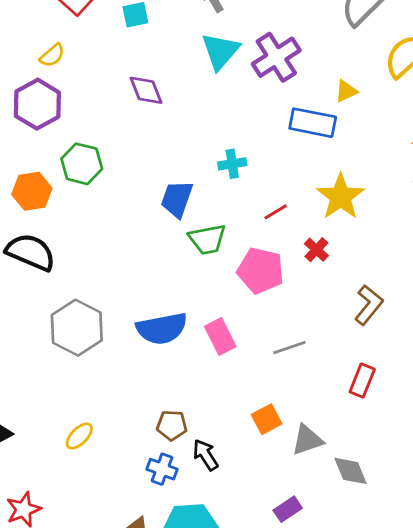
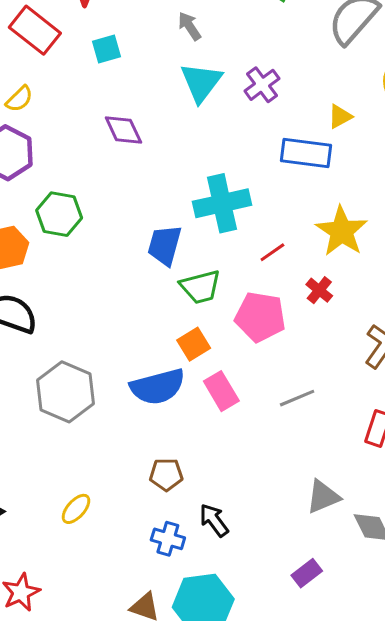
purple cross: (276, 57) -> (262, 85), size x0.7
cyan cross: (232, 164) -> (222, 203), size x1.8
orange square: (267, 419) -> (194, 344), moved
brown pentagon: (172, 425) -> (166, 475), moved

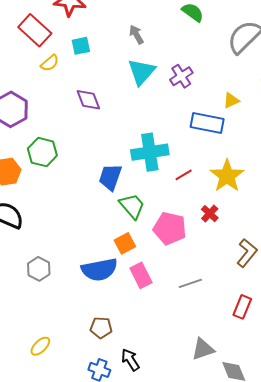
yellow semicircle: (19, 99) -> (50, 63), moved
red line: (272, 252) -> (184, 175), moved
green trapezoid: (200, 287) -> (132, 206), turned -120
gray hexagon: (65, 392) -> (39, 269), size x0.6

